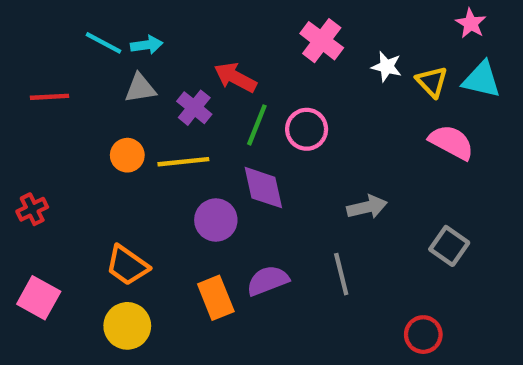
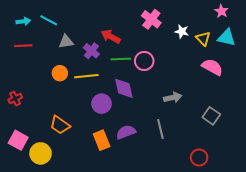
cyan arrow: (147, 45) -> (23, 21), moved
green line: (257, 125) -> (121, 59), turned 66
yellow circle: (127, 326) -> (41, 153), moved

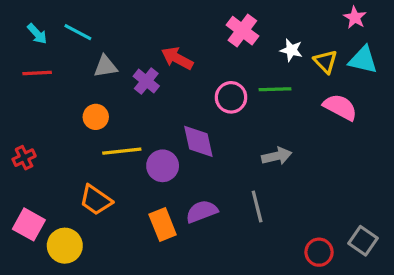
cyan arrow: (23, 21) -> (37, 34), turned 56
green line: (121, 59) -> (275, 89), moved
yellow line: (86, 76) -> (122, 151), moved
gray square: (211, 116) -> (363, 241), moved

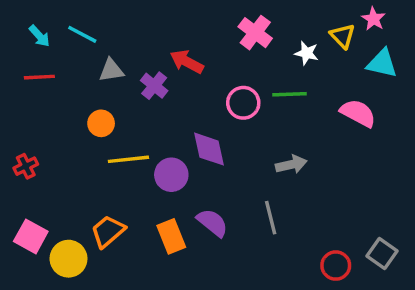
yellow triangle: (326, 61) -> (343, 36), moved
orange trapezoid: (96, 200) -> (108, 231), moved, turned 104
purple semicircle: (202, 211) -> (212, 223), turned 60

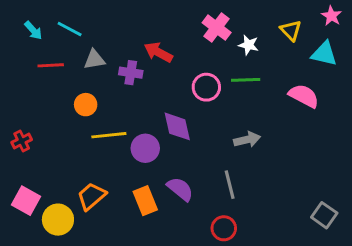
pink star: (373, 19) -> (331, 16), moved
white star: (307, 53) -> (249, 45), moved
red line: (39, 77) -> (51, 65), moved
purple cross: (154, 86) -> (131, 73), turned -30
red circle: (336, 266) -> (224, 228), moved

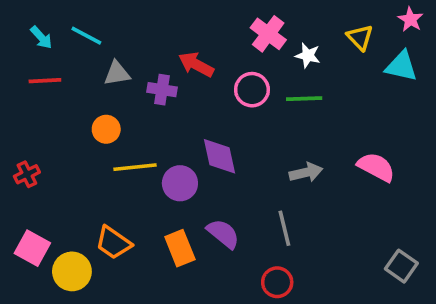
red line: (51, 65) -> (45, 81), moved
pink circle: (206, 87) -> (252, 90), moved
pink semicircle: (304, 96) -> (376, 167), moved
orange trapezoid: (91, 196) -> (113, 243), turned -104

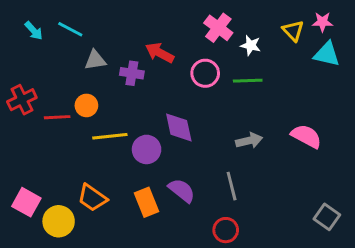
pink star: (410, 19) -> (322, 22), moved, turned -30
red line: (45, 81) -> (57, 117), moved
red cross: (27, 174) -> (22, 100), moved, size x1.4

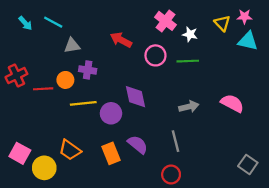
purple cross: (132, 73) -> (88, 70), moved

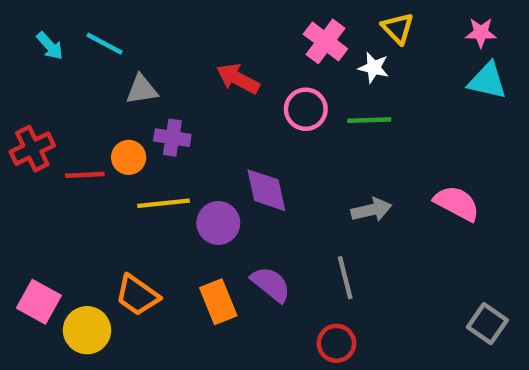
yellow triangle: (222, 23) -> (398, 28), moved

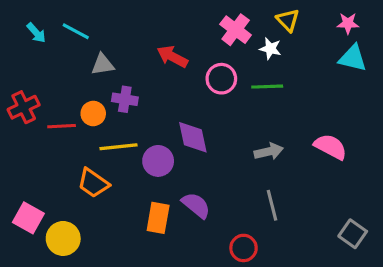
gray line: (345, 278) -> (272, 205), moved
orange trapezoid: (137, 295) -> (93, 183), moved
orange rectangle: (218, 302) -> (158, 218), turned 32

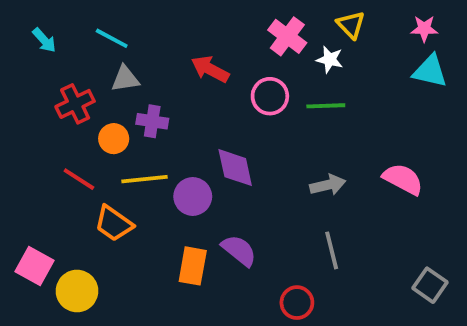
cyan line: (76, 31) -> (112, 38), moved
red cross: (24, 107) -> (75, 104), moved
red line: (62, 126) -> (79, 179), moved, turned 36

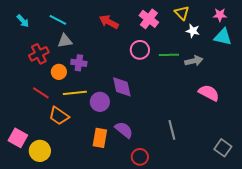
white star: (330, 60) -> (193, 31), moved
red arrow: (210, 69) -> (109, 22), moved
gray arrow: (328, 185) -> (194, 61), moved
red circle: (297, 303) -> (140, 157), moved

